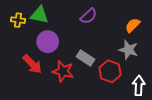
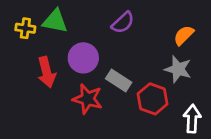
purple circle: (48, 42) -> (83, 58), moved
red arrow: (32, 64) -> (47, 72), moved, turned 30

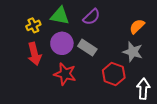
green triangle: (55, 21) -> (60, 16), moved
yellow cross: (25, 28) -> (33, 25), moved, turned -32
gray rectangle: (119, 81) -> (87, 48), moved

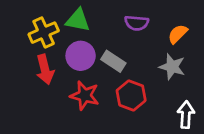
purple semicircle: (92, 17) -> (137, 23), moved, turned 48
yellow cross: (33, 25) -> (44, 33), size x1.5
red hexagon: (114, 74) -> (131, 95), moved

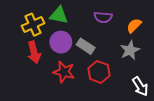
gray star: (172, 67) -> (130, 50), turned 30
white arrow: (186, 115) -> (140, 86), turned 144

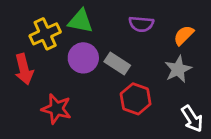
red arrow: (34, 52) -> (24, 69), moved
red star: (64, 72) -> (56, 109), moved

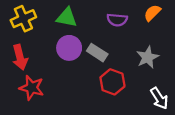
yellow cross: (45, 34) -> (23, 19), moved
orange semicircle: (184, 35) -> (152, 13), moved
red star: (56, 109) -> (32, 88), moved

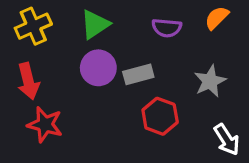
green triangle: (67, 17) -> (95, 24), turned -45
gray rectangle: (97, 53) -> (138, 74), turned -48

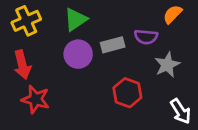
purple semicircle: (167, 28) -> (146, 37), moved
gray rectangle: (138, 74) -> (113, 45), moved

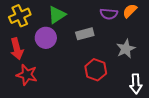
purple semicircle: (146, 37) -> (109, 14), moved
purple circle: (78, 54) -> (46, 38), moved
white arrow: (181, 111) -> (136, 84), turned 30

